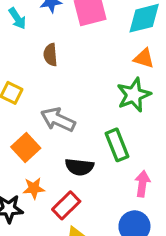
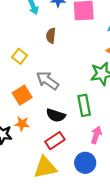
red rectangle: (66, 205) -> (55, 141), moved

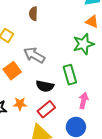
orange star: (22, 124) -> (20, 104), moved

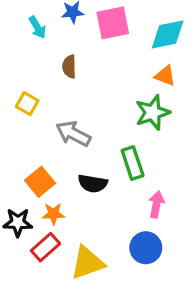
orange square: (12, 71) -> (40, 182), moved
red rectangle: (46, 109) -> (45, 247), moved

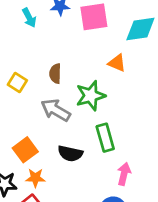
brown semicircle: (69, 67) -> (55, 74), moved
orange triangle: (165, 76) -> (117, 63), moved
green star: (153, 113) -> (91, 96), moved

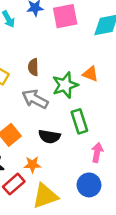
orange triangle: (117, 63) -> (90, 74), moved
orange star: (35, 178) -> (32, 165), moved

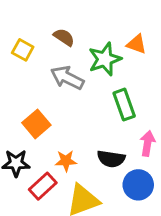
brown semicircle: (33, 67) -> (64, 37), turned 126
black semicircle: (49, 137) -> (111, 159), moved

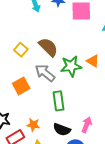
brown semicircle: (64, 37) -> (48, 47), size x1.5
green rectangle: (124, 105) -> (58, 101), moved
orange square: (36, 124) -> (21, 86), moved

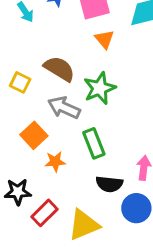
orange triangle: (93, 61) -> (104, 39), moved, turned 32
orange star: (33, 125) -> (55, 162), moved

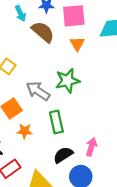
brown semicircle: (59, 69) -> (43, 32), moved
black semicircle: (109, 184) -> (63, 155), turned 132

